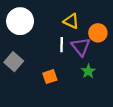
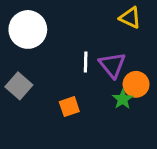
yellow triangle: (71, 21) -> (130, 18), moved
orange circle: (98, 33) -> (136, 84), moved

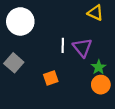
orange circle: (136, 84) -> (101, 85), moved
green star: (123, 99) -> (99, 67), moved

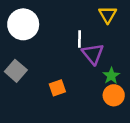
yellow triangle: (95, 13) -> (108, 15), turned 35
white line: (63, 45) -> (79, 39), moved

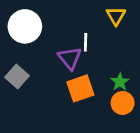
purple triangle: (93, 54) -> (70, 58), moved
orange square: (57, 88) -> (80, 88), moved, size x1.5

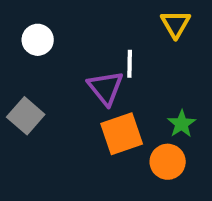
white circle: (25, 26) -> (38, 40), size x0.6
orange circle: (123, 103) -> (168, 162), moved

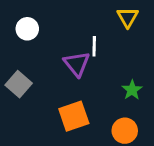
orange square: (122, 134) -> (74, 116), moved
orange circle: (168, 162) -> (125, 131), moved

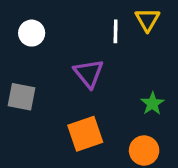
white line: (94, 46) -> (116, 31), moved
gray square: (19, 84) -> (22, 97), turned -30

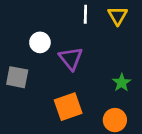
white line: (116, 31) -> (85, 14), moved
white circle: (32, 33) -> (40, 42), moved

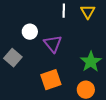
gray square: (17, 77) -> (13, 58), turned 30
green star: (122, 83) -> (91, 62), size x1.5

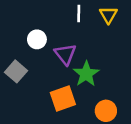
green star: (91, 62) -> (86, 74), moved

